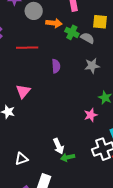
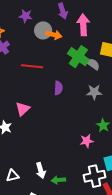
orange arrow: (54, 23) -> (54, 35), moved
green cross: (72, 32) -> (78, 57), size x1.5
white arrow: (59, 146) -> (41, 170), moved

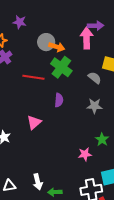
purple arrow: (63, 11) -> (96, 26), moved, turned -77
purple star: (26, 16) -> (20, 22), moved
green cross: (78, 57) -> (61, 67), moved
pink triangle: (23, 109) -> (34, 122), moved

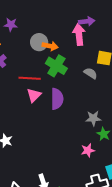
purple semicircle: (59, 100) -> (57, 99), size x1.5
gray star: (95, 106) -> (93, 118), moved
pink triangle: (34, 122) -> (34, 95), moved

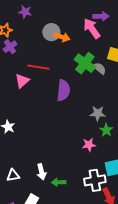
pink arrow: (79, 35) -> (92, 29), turned -35
green cross: (56, 66) -> (85, 63), moved
pink triangle: (34, 95) -> (22, 81), moved

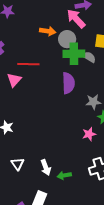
gray circle: (51, 32) -> (67, 39), moved
green cross: (85, 63) -> (74, 54), turned -30
purple semicircle: (63, 90) -> (68, 83), moved
white triangle: (13, 175) -> (18, 164), moved, turned -48

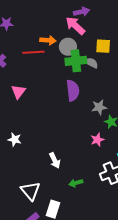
red line: (28, 64) -> (33, 52), moved
white triangle: (18, 164) -> (30, 191), moved, size x1.5
white arrow: (46, 167) -> (55, 160), moved

